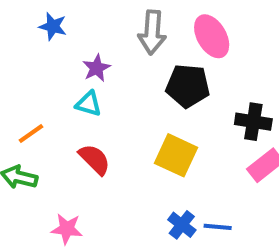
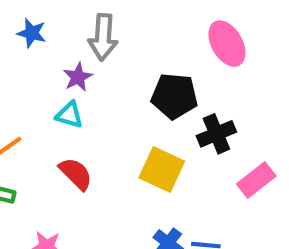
gray arrow: (152, 32) -> (103, 37), moved
pink ellipse: (212, 36) -> (227, 44), moved
black cross: (253, 122) -> (216, 134), moved, turned -32

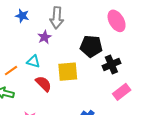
cyan triangle: (69, 115) -> (33, 61), moved
yellow square: (162, 170) -> (68, 72), moved, turned -30
pink rectangle: (256, 180) -> (122, 92), moved

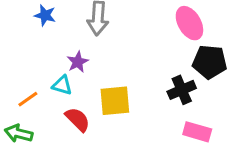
purple star: (44, 37) -> (78, 62), moved
black pentagon: (91, 46) -> (210, 62), moved
pink rectangle: (122, 92) -> (197, 132), turned 54

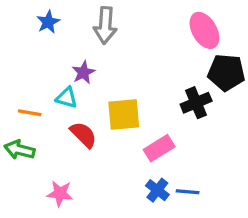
blue star: (45, 15) -> (48, 22), turned 30
orange line: (28, 99) -> (30, 113), turned 45
pink rectangle: (197, 132) -> (159, 148), moved, turned -48

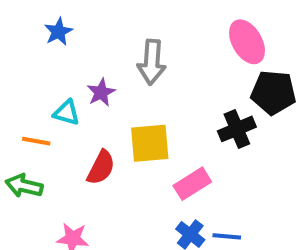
gray arrow: (105, 25) -> (152, 62), moved
cyan triangle: (67, 98) -> (67, 113), moved
red semicircle: (83, 135) -> (101, 168), turned 72

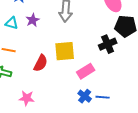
purple star: (101, 92) -> (33, 20), moved
cyan triangle: (67, 113) -> (12, 23), moved

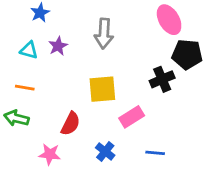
red semicircle: (41, 63) -> (71, 124), moved
blue cross: (85, 96) -> (105, 152), moved

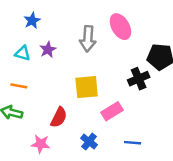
pink ellipse: (169, 20) -> (120, 27), moved

